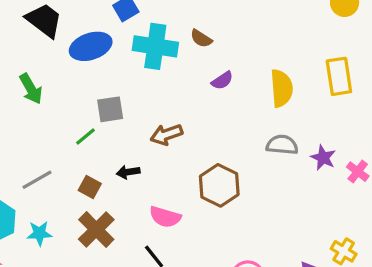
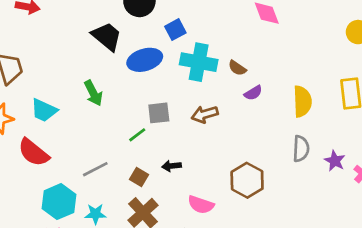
brown semicircle: (201, 39) -> (237, 68), moved
brown arrow: (166, 135) -> (205, 114), moved
gray semicircle: (282, 145) -> (301, 149), turned 85

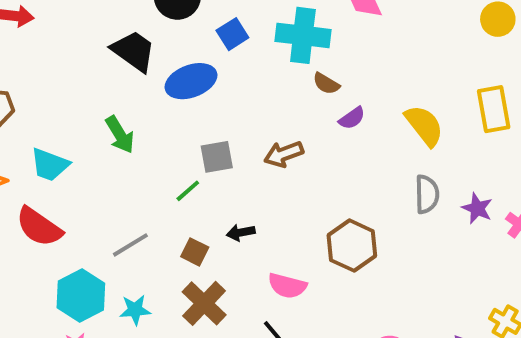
cyan cross: (199, 62) -> (303, 35), moved
yellow semicircle: (302, 101) -> (424, 125), turned -32

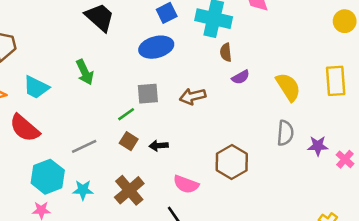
blue ellipse: (191, 81) -> (156, 47), moved
brown semicircle: (326, 84) -> (226, 52), turned 48
purple star: (477, 208) -> (318, 146), turned -30
brown square: (195, 252) -> (129, 141), moved

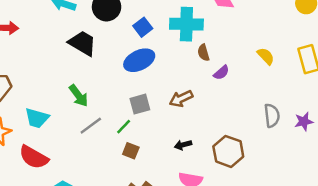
yellow semicircle: (288, 87) -> (266, 56), moved, size x0.7
gray line: (84, 146) -> (91, 126), moved
black arrow: (159, 146) -> (183, 145), moved

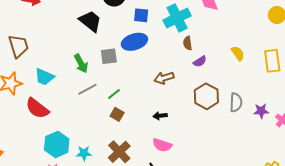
cyan cross: (186, 24) -> (177, 18), turned -36
blue square: (143, 27) -> (141, 15), turned 35
gray square: (140, 104) -> (109, 56), moved
brown hexagon: (228, 151) -> (206, 96), moved

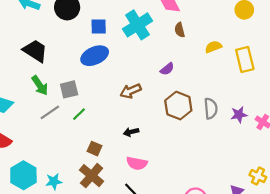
black trapezoid: (90, 21) -> (35, 51), moved
brown semicircle: (188, 43) -> (180, 30), moved
yellow semicircle: (238, 53) -> (213, 47), moved, turned -70
gray square: (109, 56) -> (69, 89), moved
brown square: (117, 114) -> (95, 149), moved

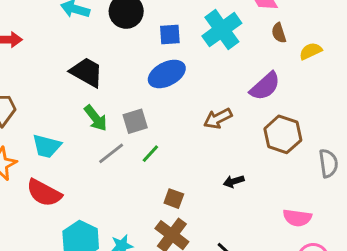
yellow semicircle: (213, 47) -> (311, 51), moved
purple semicircle: (167, 69) -> (265, 86), size x1.6
gray semicircle: (211, 108) -> (328, 163), moved
black arrow: (131, 132) -> (234, 181), moved
pink semicircle: (137, 163) -> (297, 218), moved

